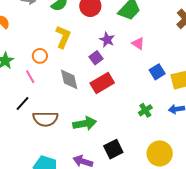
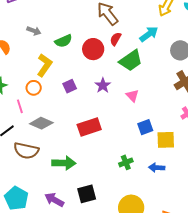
yellow L-shape: (63, 37) -> (45, 65), moved
purple square: (96, 58) -> (70, 86), moved
gray diamond: (69, 79) -> (41, 123), moved, turned -65

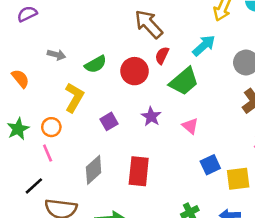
orange circle: (34, 88) -> (51, 127), moved
gray diamond: (41, 123) -> (94, 170), moved, turned -60
red rectangle: (89, 127) -> (139, 171), turned -60

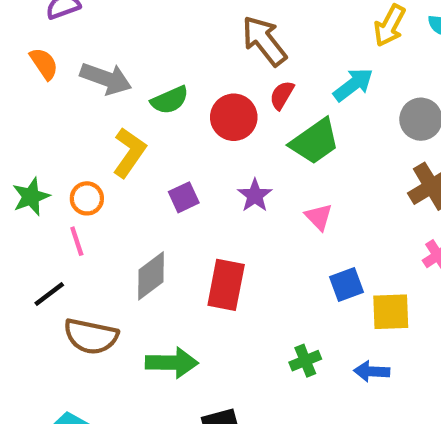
gray arrow: (56, 55) -> (106, 79), size x1.6
orange semicircle: (20, 79) -> (44, 64), moved

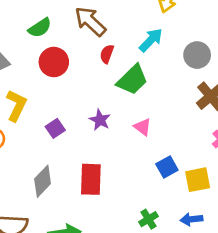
green semicircle: (170, 100) -> (40, 28), moved
red circle: (234, 117) -> (54, 62), moved

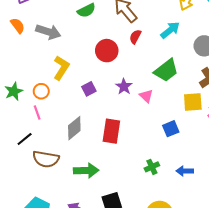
red circle: (54, 62) -> (107, 51), moved
green trapezoid: (132, 80) -> (166, 70), moved
pink triangle: (142, 127) -> (146, 96), moved
yellow square: (198, 180) -> (193, 102), moved

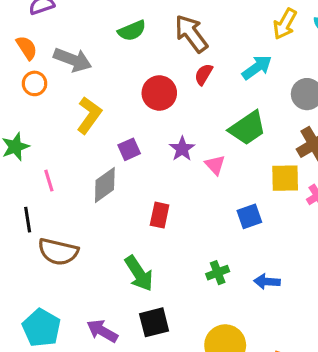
orange circle: (41, 91) -> (35, 83), moved
gray diamond: (74, 128) -> (105, 185), moved
red rectangle: (111, 131) -> (160, 215), size x0.7
black line: (25, 139) -> (28, 220), turned -63
green arrow: (86, 170) -> (139, 273), moved, turned 55

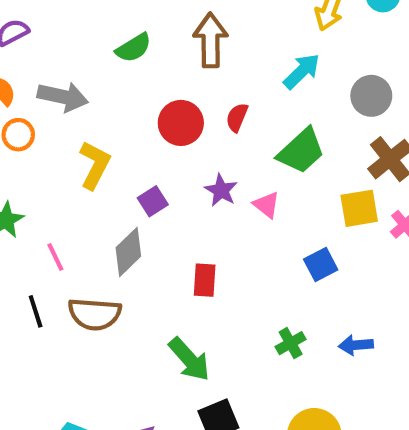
brown arrow: (191, 34) -> (210, 40), turned 45
red semicircle: (204, 74) -> (237, 117), moved
brown semicircle: (58, 252) -> (95, 314), moved

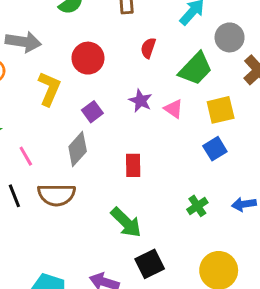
gray circle: (371, 96) -> (230, 37), moved
red circle: (181, 123) -> (88, 58), moved
yellow square: (359, 208) -> (221, 110), moved

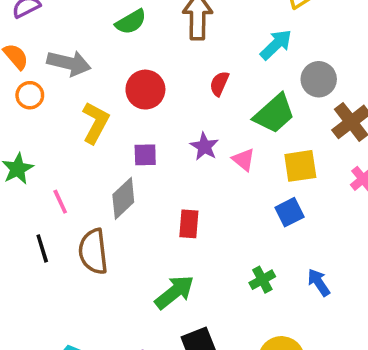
purple square: (92, 112) -> (145, 155), turned 30
brown semicircle: (56, 195) -> (93, 252), turned 78
blue arrow: (244, 204) -> (319, 282), turned 60
green arrow: (126, 222) -> (174, 292), turned -88

